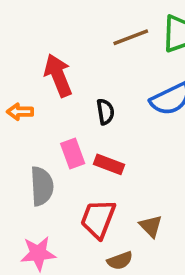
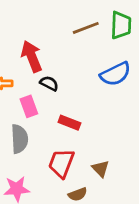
black semicircle: (105, 112) -> (49, 83), moved, turned -54
pink rectangle: (73, 153) -> (29, 106), moved

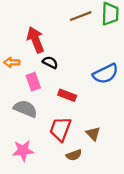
blue semicircle: (115, 74) -> (106, 74), moved
gray semicircle: (19, 139) -> (25, 109), turned -65

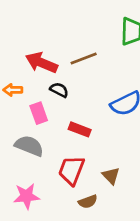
brown line: (81, 16) -> (84, 59), moved
red arrow: (35, 40) -> (41, 63), turned -45

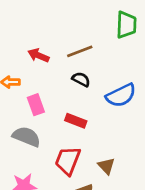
red arrow: (41, 63) -> (38, 55), size x0.7
black semicircle: (59, 90) -> (81, 79), moved

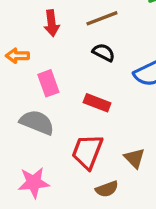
red arrow: (38, 55) -> (52, 23), turned -120

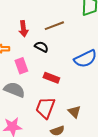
black semicircle: (104, 52) -> (41, 47), moved

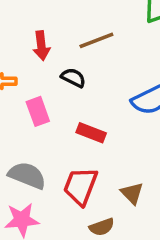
gray semicircle: (14, 90) -> (27, 175), moved

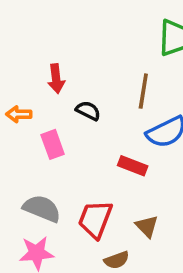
brown line: (96, 40) -> (143, 91), moved, turned -60
red rectangle: (91, 133) -> (133, 166), moved

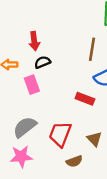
black semicircle: (88, 111) -> (42, 62), moved, turned -49
gray semicircle: (42, 208) -> (25, 127), turned -60

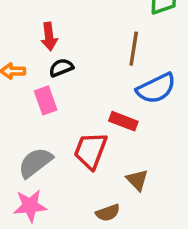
red trapezoid: (60, 134) -> (91, 151), moved

